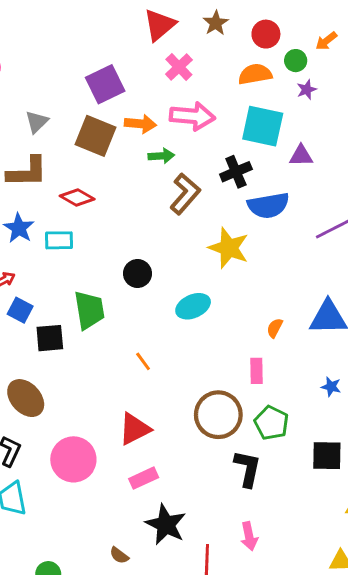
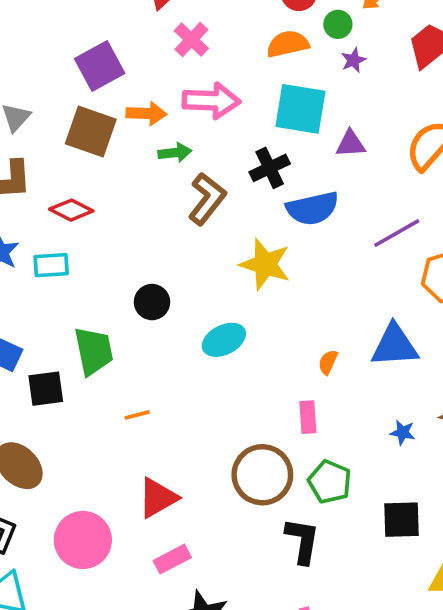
orange line: (143, 361) -> (137, 415), moved, turned -66

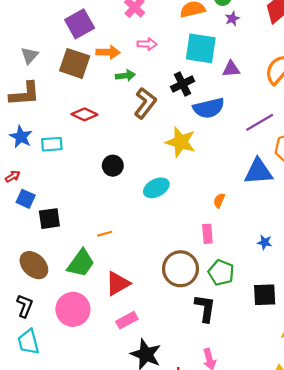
pink arrow: (211, 101) -> (147, 44), size x0.6
red diamond: (71, 210) -> (84, 114), moved
blue triangle: (395, 346) -> (258, 172), moved
green trapezoid: (94, 351) -> (81, 263), moved, turned 48

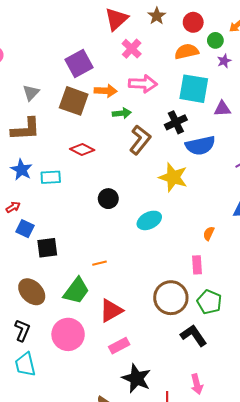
pink arrow: (147, 44) -> (143, 84), size x1.5
black L-shape: (205, 308) -> (194, 336), turned -44

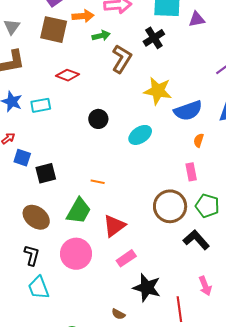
blue semicircle: (200, 146) -> (188, 111), moved
orange line: (99, 263) -> (98, 182), turned 32

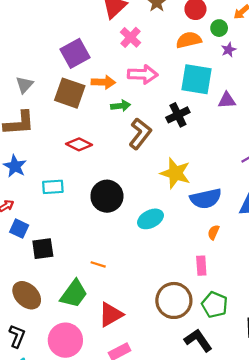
cyan rectangle: (41, 105) -> (53, 187), moved
black circle: (98, 119) -> (107, 196), size x1.5

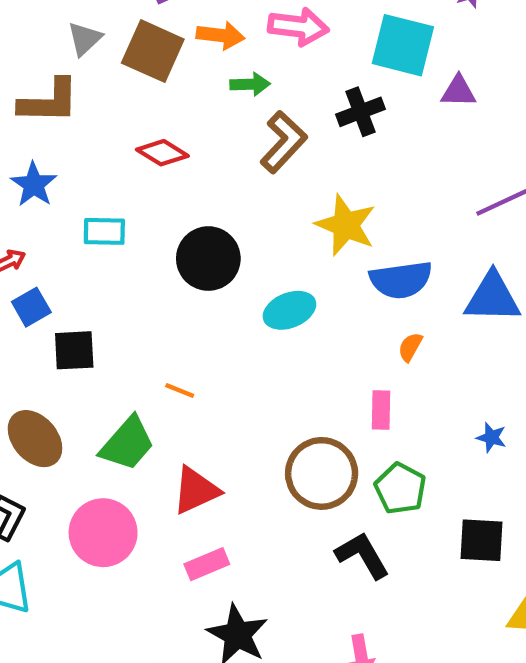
gray triangle: (24, 85) -> (85, 39), moved
blue square: (19, 229) -> (31, 307), turned 30

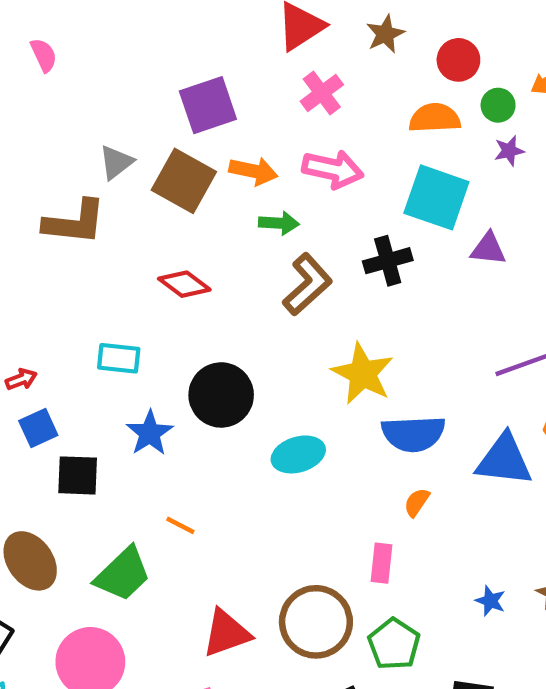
blue star: (34, 184) -> (150, 433), moved
red triangle: (196, 490) -> (226, 633), moved

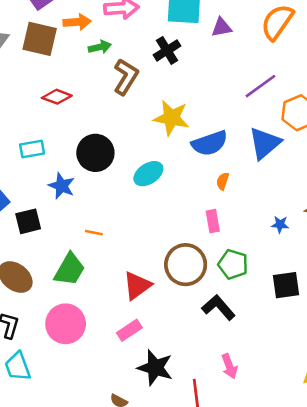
blue triangle: (504, 460) -> (265, 143), turned -30

